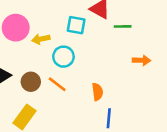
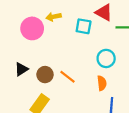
yellow arrow: (41, 39) -> (54, 17), moved
cyan circle: (63, 57) -> (106, 58), moved

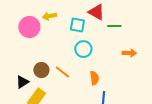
cyan circle: (106, 58) -> (83, 49), moved
black triangle: (21, 69) -> (22, 82), moved

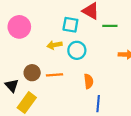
yellow arrow: (49, 16) -> (54, 45), moved
orange line: (62, 72) -> (54, 75), turned -42
black triangle: (22, 82) -> (12, 86), turned -40

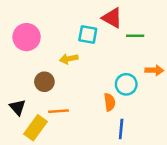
cyan circle: (77, 50) -> (126, 84), moved
brown circle: (32, 73) -> (44, 82), moved
orange line: (54, 75) -> (58, 111), moved

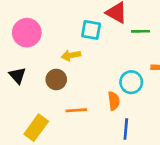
brown circle: (44, 82) -> (56, 79), moved
black triangle: (18, 107) -> (17, 75), moved
orange line: (58, 111) -> (76, 110), moved

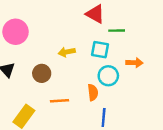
cyan square: (91, 30) -> (100, 50), moved
yellow arrow: (71, 55) -> (67, 52), moved

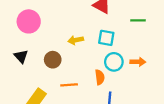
green line: (117, 31) -> (138, 20), moved
orange arrow: (134, 63) -> (138, 62), moved

